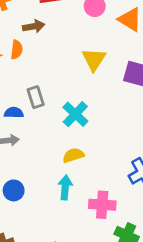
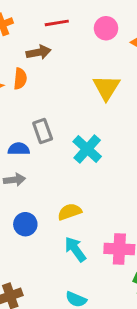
yellow semicircle: (73, 155) -> (70, 212), moved
cyan arrow: (65, 187) -> (75, 249), moved, turned -40
blue circle: (14, 190) -> (25, 224), moved

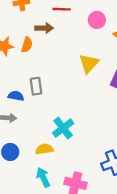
cyan cross: (87, 149) -> (63, 128), moved

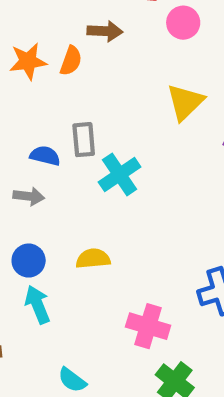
pink circle: (97, 20) -> (183, 23), moved
cyan cross: (63, 128) -> (120, 174), moved
cyan arrow: (43, 177) -> (38, 305), moved

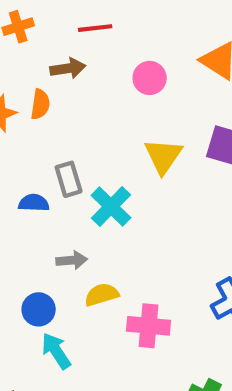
pink circle: (183, 23) -> (150, 78), moved
yellow triangle: (185, 102) -> (163, 156), moved
gray arrow: (29, 196) -> (72, 260), moved
pink cross: (148, 326) -> (149, 326), moved

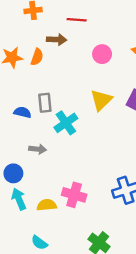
yellow semicircle: (102, 295) -> (47, 205), moved

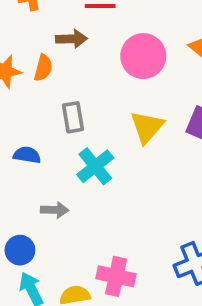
pink circle: (102, 54) -> (143, 56), size x1.5
gray rectangle: (45, 103) -> (73, 117), moved

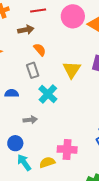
pink circle: (143, 56) -> (73, 16), moved
orange semicircle: (43, 68) -> (40, 50), moved, turned -48

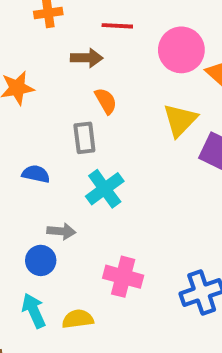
yellow triangle: (72, 70) -> (180, 120), moved
blue circle: (15, 143) -> (41, 260), moved
pink cross: (67, 149) -> (123, 277), moved

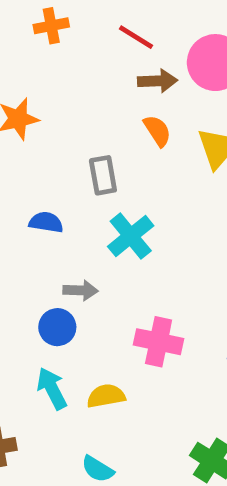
red line: (117, 26) -> (136, 37), turned 32
brown arrow: (87, 58) -> (158, 81), moved
orange semicircle: (106, 101) -> (157, 131), moved

